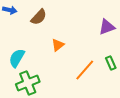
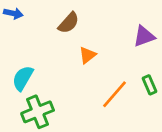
brown semicircle: (39, 17) -> (69, 23), moved
orange triangle: (58, 45) -> (87, 55), moved

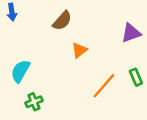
blue arrow: (13, 13) -> (12, 12), turned 70
green cross: (38, 112) -> (34, 102), size x0.6

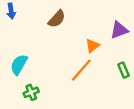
orange triangle: (79, 50) -> (92, 46), moved
orange line: (104, 86) -> (81, 70), moved

